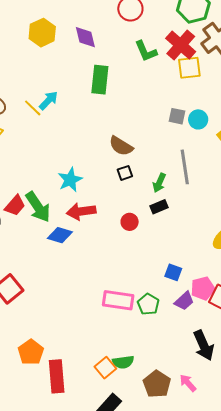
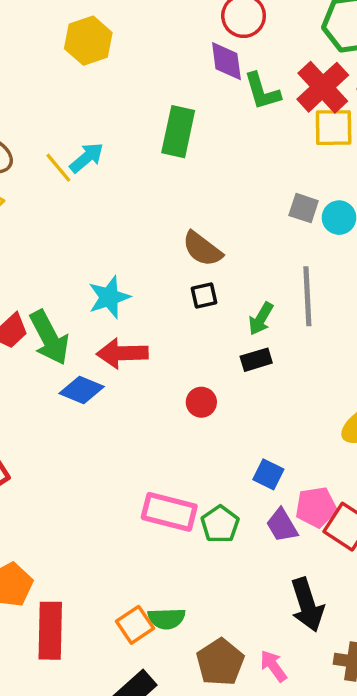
purple diamond: (85, 37) -> (226, 61), moved
red circle: (130, 222) -> (201, 402), moved
purple trapezoid: (184, 301) -> (282, 525), turned 95

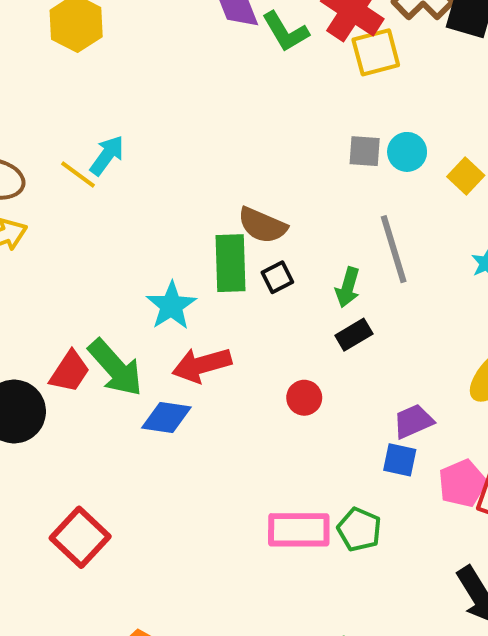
green rectangle: (178, 132) -> (231, 263), moved
purple trapezoid: (282, 525) -> (413, 421), moved, turned 111

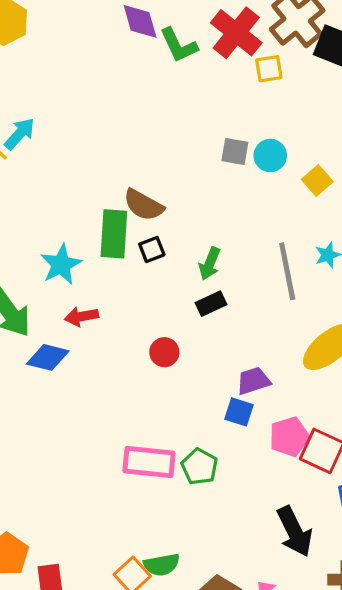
yellow square: (376, 52) -> (269, 69), moved, size x0.7
gray line: (394, 249) -> (287, 271), moved
red arrow: (202, 365) -> (82, 316), size x0.7

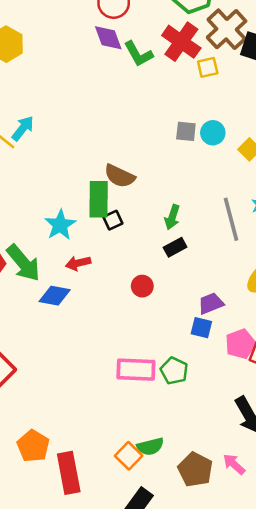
black square: (152, 249) -> (113, 220), moved

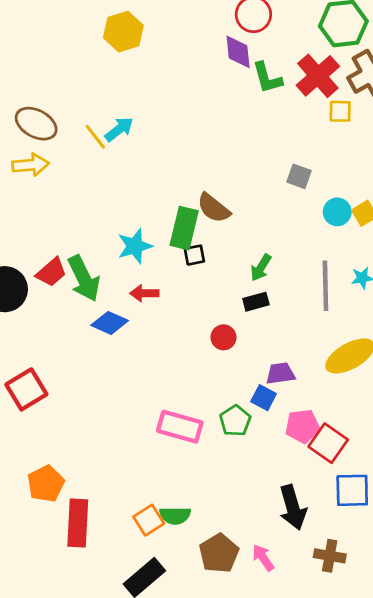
cyan circle: (213, 133) -> (337, 212), moved
red circle: (142, 286) -> (224, 337), moved
green pentagon: (174, 371) -> (235, 421), moved

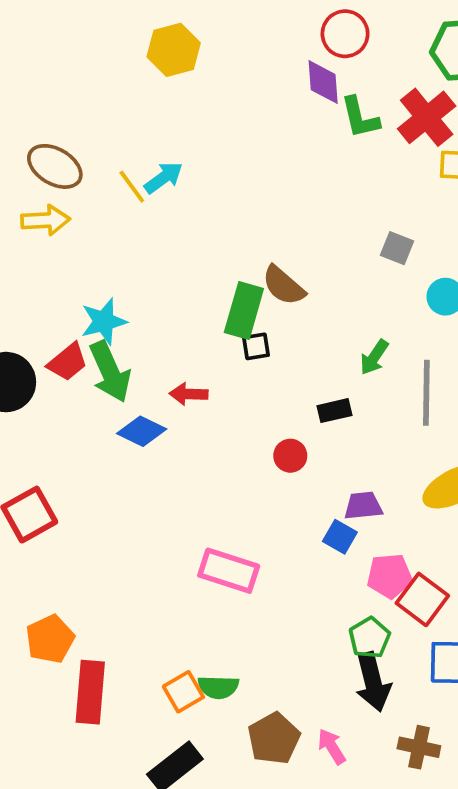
cyan star: (135, 246) -> (104, 321), moved
green arrow: (261, 268) -> (374, 357), moved
green pentagon: (235, 421) -> (370, 638), moved

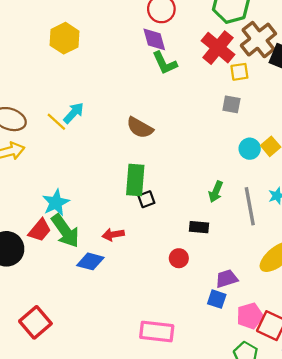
green L-shape: (360, 118) -> (165, 63), moved
gray square: (397, 248) -> (231, 104), moved
brown semicircle: (283, 286) -> (140, 128), moved
black rectangle: (335, 411) -> (199, 227), turned 30

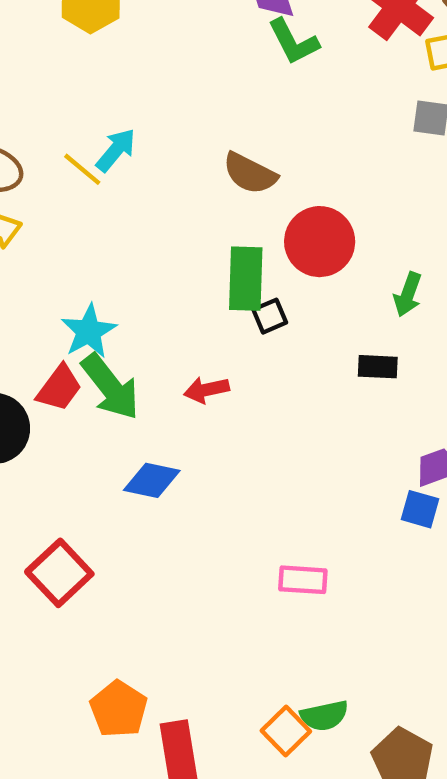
red circle: (179, 258) -> (320, 242), moved, size x1.8
blue diamond: (90, 261) -> (152, 480), moved
pink rectangle: (157, 332) -> (303, 580), size x0.7

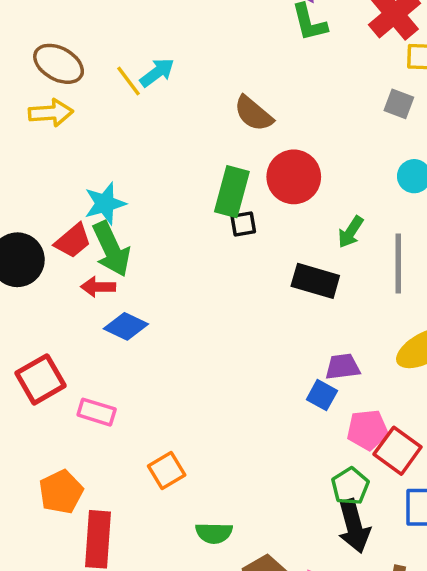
black rectangle: (378, 367) -> (315, 281), size x1.5
red arrow: (206, 390) -> (98, 287), moved
pink rectangle: (303, 580) -> (97, 412), moved
orange square: (286, 731) -> (167, 470), moved

